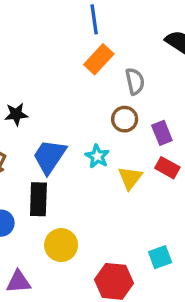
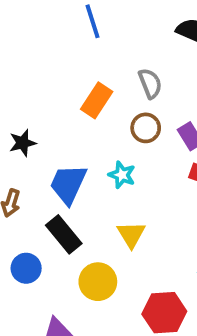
orange rectangle: (99, 59) -> (97, 100), moved
yellow triangle: (130, 178) -> (131, 234), moved
black rectangle: (38, 199) -> (64, 234), turned -32

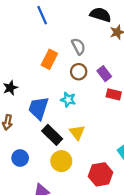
black rectangle: (64, 234) -> (52, 135), moved

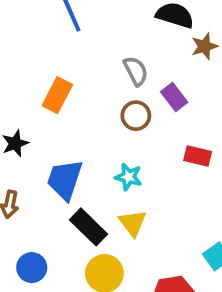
orange rectangle: (49, 59) -> (57, 95), moved
purple rectangle: (104, 74) -> (174, 97), moved
cyan star: (68, 100) -> (128, 177), moved

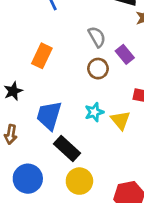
cyan star: (128, 177) -> (94, 112), turned -30
yellow triangle: (133, 223) -> (120, 120), moved
blue circle: (32, 268) -> (28, 179), size x1.4

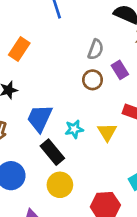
gray semicircle: (97, 37) -> (96, 49), turned 42
orange rectangle: (42, 56) -> (19, 49), moved
cyan star: (94, 112) -> (74, 129), moved

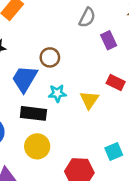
brown circle: (93, 80) -> (50, 57), moved
black rectangle: (52, 152) -> (33, 113), turned -50

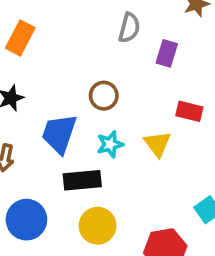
purple rectangle: (109, 40) -> (167, 53), turned 54
brown circle: (50, 57) -> (104, 96), moved

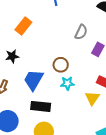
cyan star: (110, 144) -> (67, 83), moved
yellow triangle: (157, 144) -> (92, 98), moved

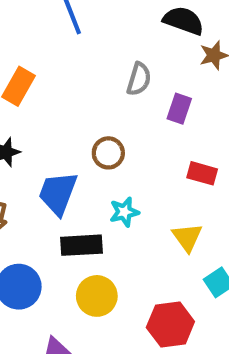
cyan star: (67, 83) -> (124, 212), moved
yellow triangle: (92, 98) -> (187, 237), moved

